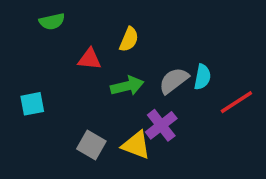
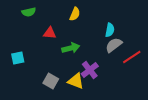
yellow semicircle: (129, 39) -> (75, 14), moved
cyan semicircle: (202, 77) -> (110, 30), moved
gray semicircle: (174, 81) -> (114, 45), moved

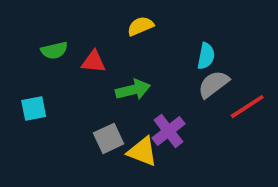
green semicircle: (29, 12) -> (54, 50), moved
yellow semicircle: (75, 14) -> (140, 26), turned -136
gray square: (51, 81) -> (109, 138), moved, turned 35

